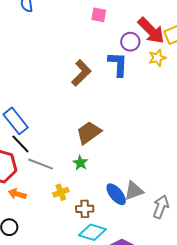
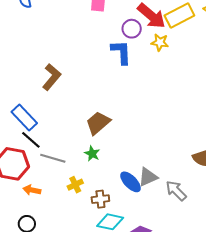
yellow star: (157, 58) -> (160, 42), turned 30
brown L-shape: (81, 73) -> (52, 77), moved
gray arrow: (161, 207) -> (176, 191), turned -60

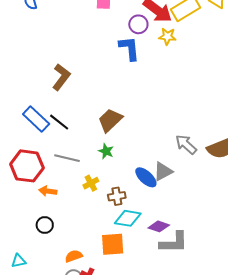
black line: (31, 140) -> (59, 122), moved
gray arrow: (176, 191) -> (186, 144), moved

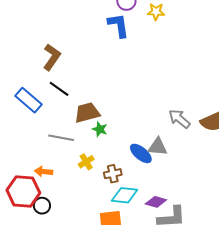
brown trapezoid: (110, 120) -> (87, 113), moved, turned 32
black line: (59, 122) -> (59, 89), moved
red hexagon: (27, 166) -> (23, 191), moved
gray triangle: (163, 171) -> (158, 147), turned 35

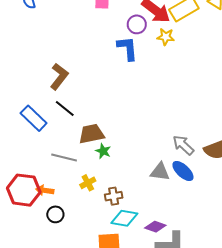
blue ellipse: (141, 153) -> (183, 171), moved
red hexagon: (23, 191) -> (24, 190), moved
black circle: (42, 206) -> (55, 214), moved

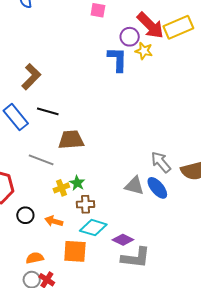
yellow star: (166, 37) -> (144, 51), moved
brown L-shape: (59, 76) -> (31, 77), moved
black line: (65, 109) -> (48, 111), turned -30
green star: (103, 151) -> (77, 183), moved
orange arrow: (45, 190) -> (54, 221), moved

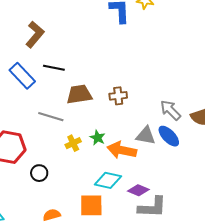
green star: (77, 183) -> (98, 138), moved
brown cross: (85, 204) -> (118, 96), moved
orange arrow: (54, 221) -> (122, 150), moved, size x1.6

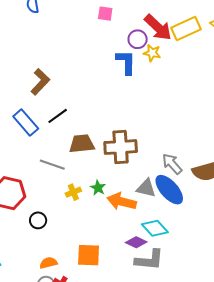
black line: (54, 68) -> (58, 116), turned -50
brown cross: (118, 96) -> (121, 147), size x1.8
blue ellipse: (169, 136) -> (169, 190), size x1.4
cyan diamond: (108, 180) -> (155, 228), moved, turned 32

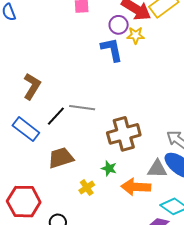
brown trapezoid: (82, 144) -> (61, 158), moved
gray line: (52, 165) -> (82, 108), moved
green star: (98, 188) -> (109, 168), moved

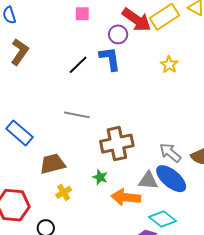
yellow star: (136, 35) -> (169, 65), moved, turned 30
brown L-shape: (32, 86) -> (20, 52), moved
black line: (56, 116) -> (78, 65), moved
yellow cross: (87, 188) -> (64, 192), moved

